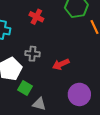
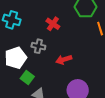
red cross: (36, 17) -> (53, 24), moved

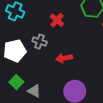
green square: (27, 78) -> (16, 82), moved

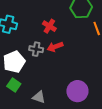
red arrow: (64, 58) -> (55, 47), moved
green square: (16, 82) -> (14, 85), moved

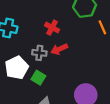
green square: (14, 85) -> (38, 78), moved

